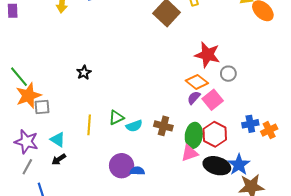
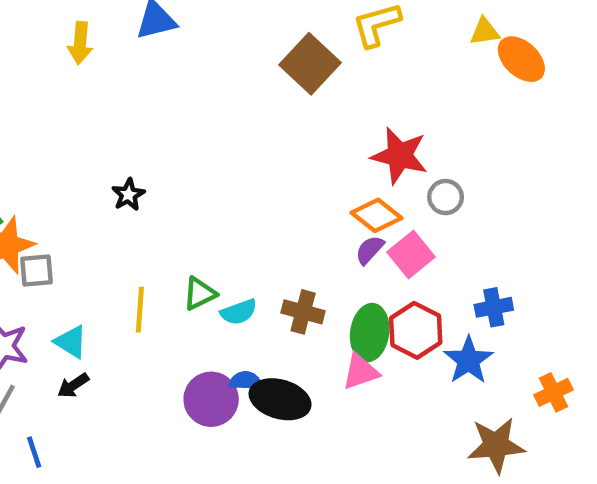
orange cross: (269, 130) -> (554, 392), moved
blue star: (239, 165) -> (468, 360), moved
black ellipse: (217, 166) -> (280, 399), moved
blue semicircle: (137, 171) -> (246, 381), moved

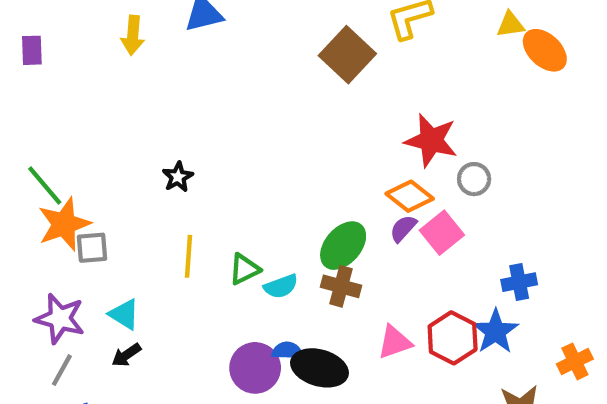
yellow line: (140, 310) -> (189, 256), moved
red hexagon: (416, 330) -> (453, 338), moved
green ellipse: (370, 333) -> (343, 246), moved, turned 33

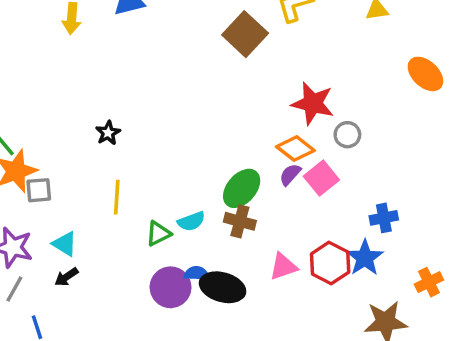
orange ellipse: (545, 50) -> (425, 74), moved
green triangle: (244, 269) -> (158, 234), moved

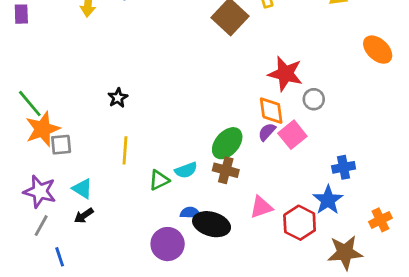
orange diamond: (295, 149) -> (271, 111), turned 44
red hexagon: (330, 263) -> (300, 223), moved
purple circle: (170, 287) -> (168, 244), moved

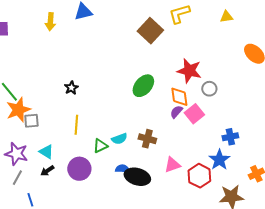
green ellipse: (227, 143) -> (143, 86), moved
purple circle: (168, 244) -> (79, 169), moved

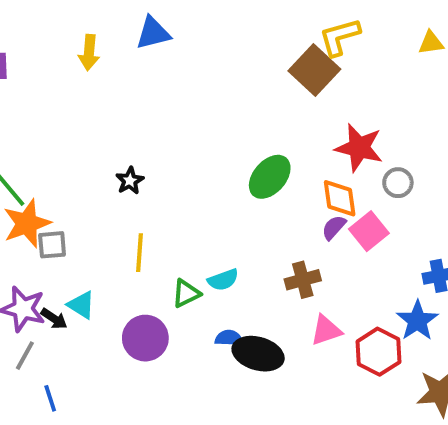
brown square: (150, 31) -> (314, 70), moved
brown cross: (147, 139) -> (303, 280), moved, turned -30
black arrow: (47, 171) -> (54, 319), moved, turned -112

